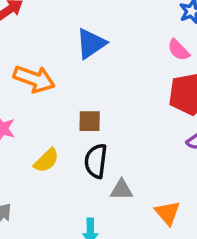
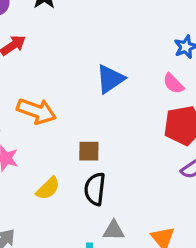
blue triangle: (91, 43) -> (110, 79), moved
gray triangle: (121, 190) -> (114, 230), moved

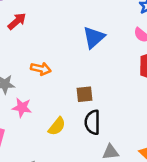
orange arrow: (36, 111) -> (41, 69), size x0.7

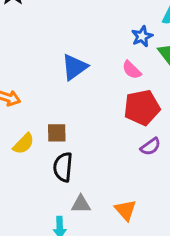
yellow semicircle: (57, 126) -> (24, 144), moved

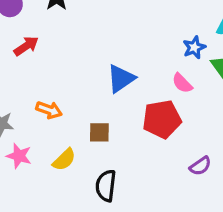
red pentagon: (142, 108) -> (162, 119), moved
brown square: (57, 133) -> (99, 132), moved

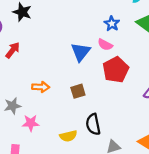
blue star: (194, 47) -> (112, 24), moved
pink semicircle: (182, 83) -> (105, 45), moved
yellow semicircle: (64, 160) -> (68, 136), moved, turned 49

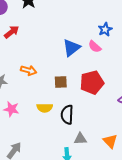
red pentagon: (116, 70) -> (92, 82), moved
pink star: (31, 123) -> (11, 109), moved
yellow semicircle: (68, 136) -> (45, 108), moved

